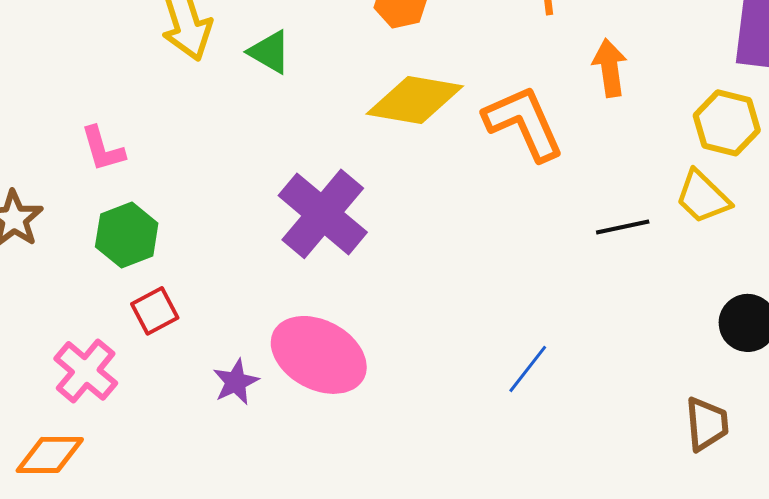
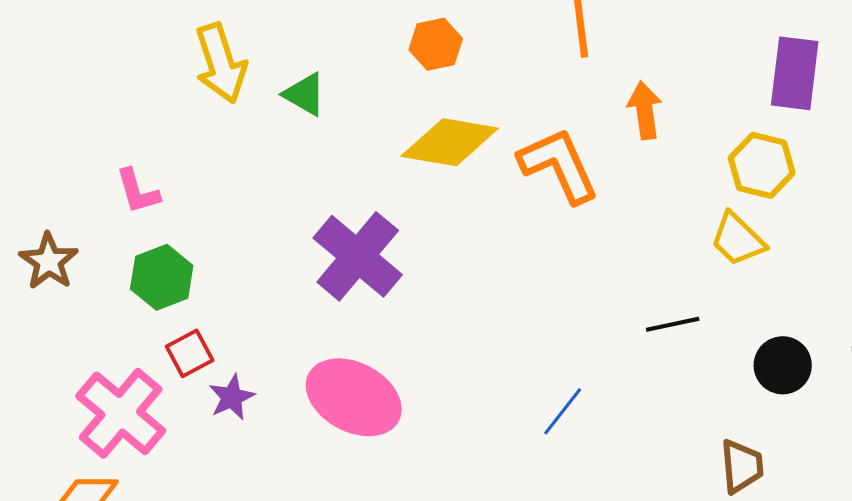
black line: (623, 227) -> (673, 324), moved
pink cross: (86, 371) -> (121, 413), size x1.4
purple star: (236, 382) -> (232, 397), moved

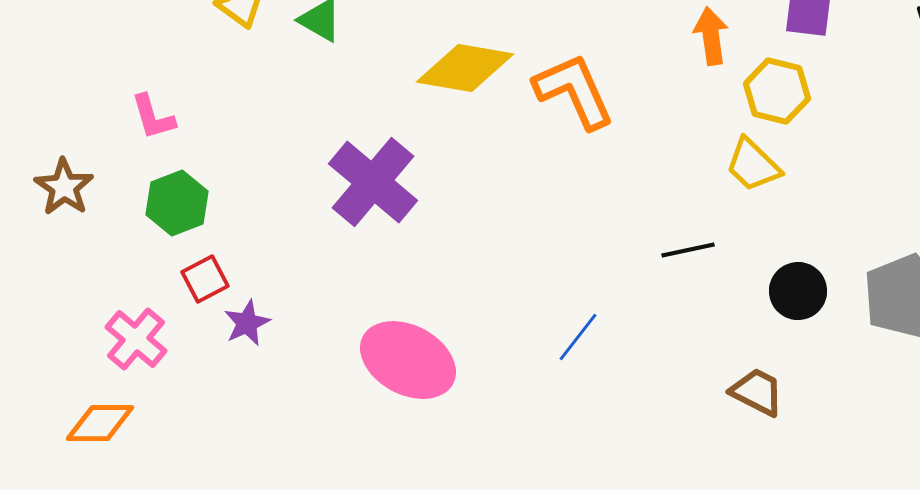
orange arrow: (645, 110) -> (711, 36), moved
pink ellipse: (354, 397) -> (408, 360), moved
pink cross: (121, 413) -> (136, 339), size x0.7
brown trapezoid: (742, 466) -> (757, 392), turned -58

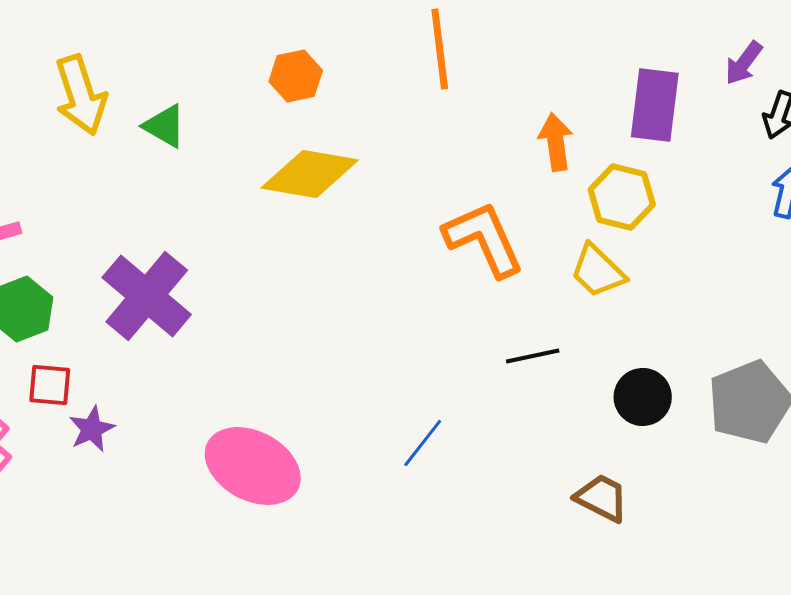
orange L-shape: (574, 91) -> (484, 239), moved
purple cross: (373, 182) -> (147, 296), moved
red square: (205, 279) -> (50, 385), turned 33

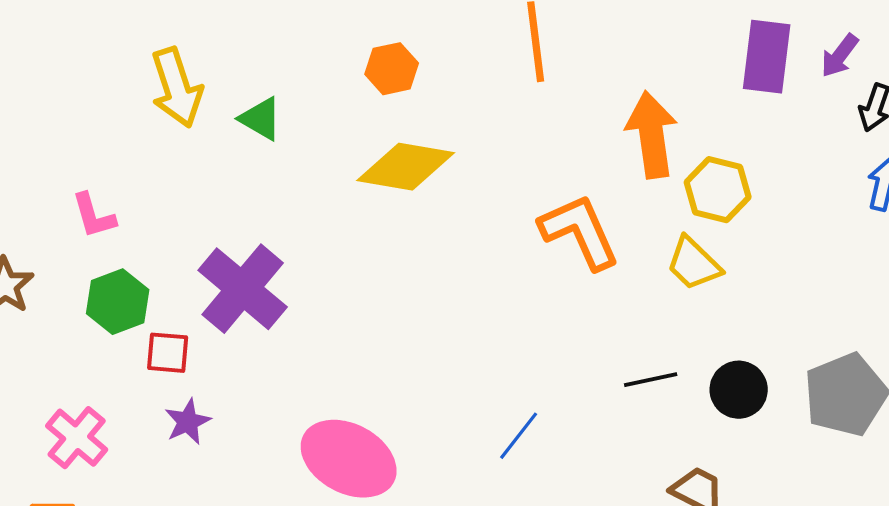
purple rectangle: (655, 105) -> (767, 57), moved
orange arrow: (556, 142) -> (652, 135), size x1.5
black line: (533, 356) -> (651, 380), moved
red square: (50, 385) -> (168, 353), moved

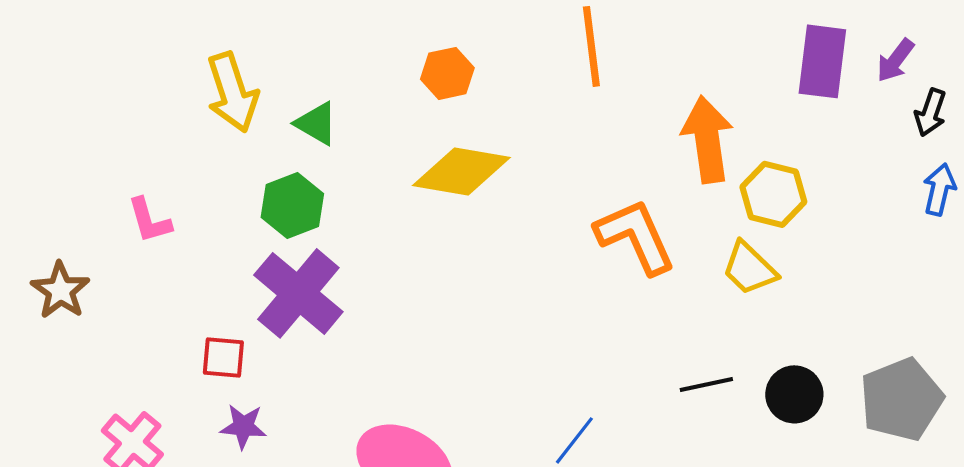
green hexagon: (118, 302) -> (292, 205), moved
purple star: (188, 422) -> (243, 426), turned 30

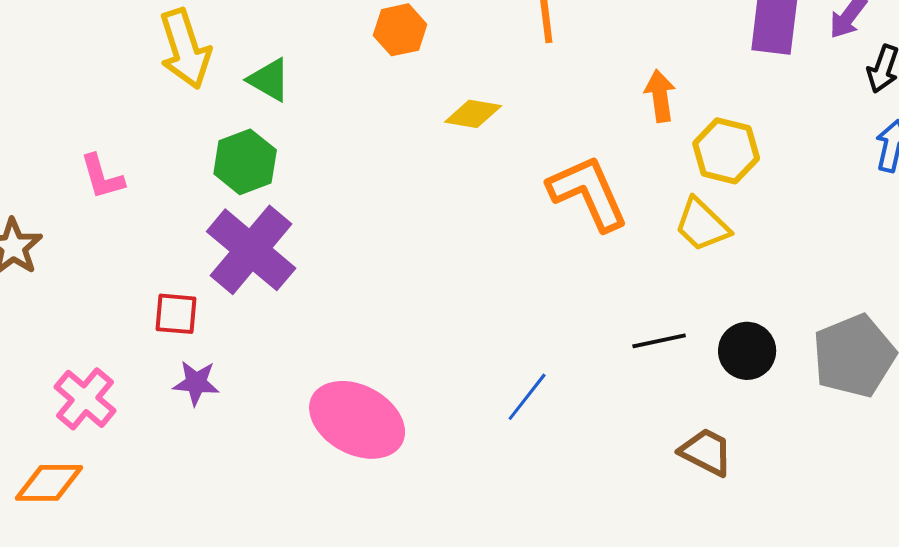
orange arrow: (707, 139) -> (660, 96), size x0.6
yellow diamond: (461, 171) -> (473, 114), moved, size x0.6

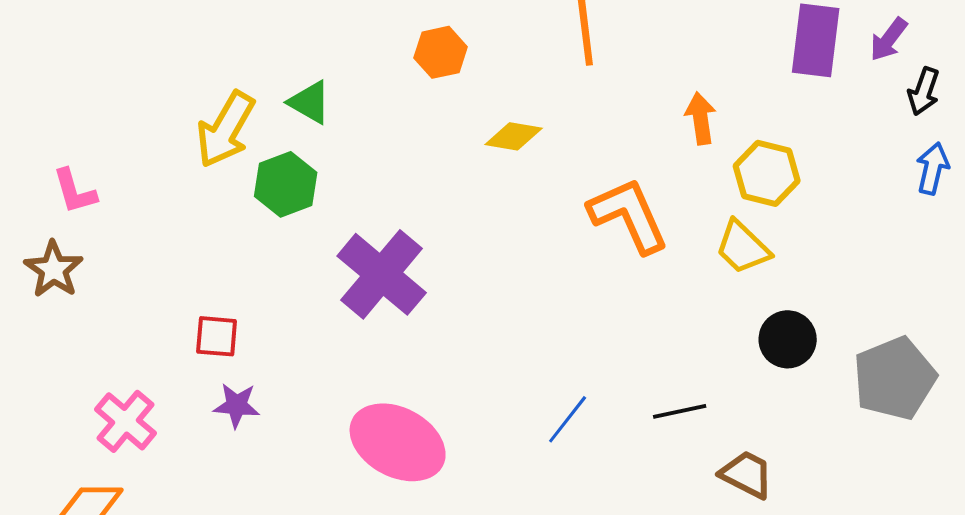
yellow arrow: (185, 49) -> (226, 129), moved, turned 48
pink L-shape: (102, 177) -> (75, 191), moved
purple cross: (251, 250) -> (382, 274), moved
black line: (659, 341) -> (680, 411), moved
black circle: (747, 351) -> (788, 339), moved

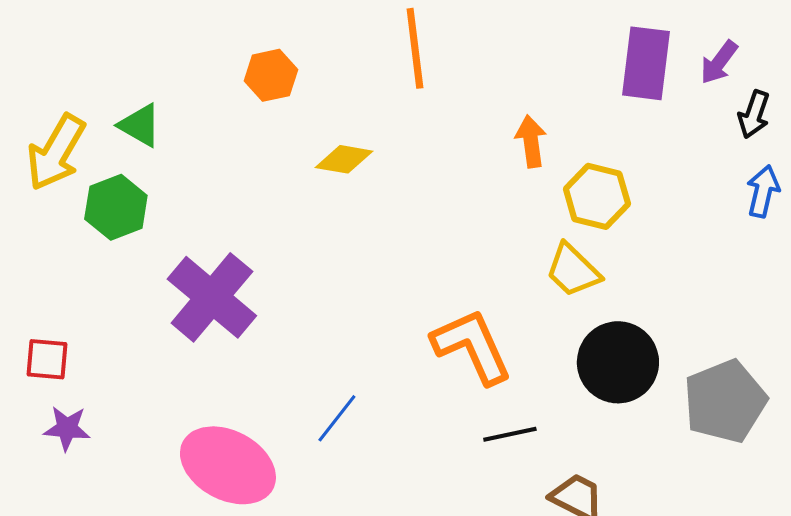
orange L-shape: (629, 215) -> (472, 346), moved
black circle: (788, 339) -> (618, 362), size x1.4
blue line: (568, 419) -> (337, 418), moved

